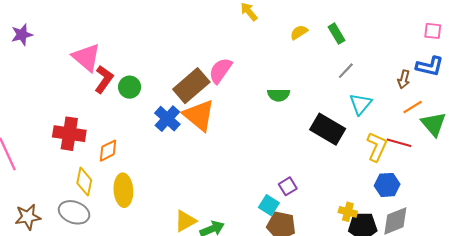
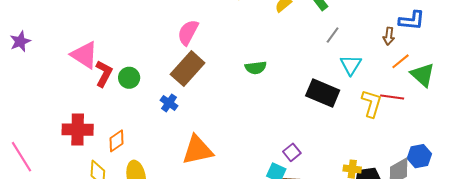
pink semicircle: (220, 71) -> (188, 32), moved
green semicircle: (279, 95) -> (256, 68), moved
orange triangle: (199, 115) -> (197, 150), moved, turned -44
blue cross: (167, 119) -> (169, 103), size x0.7
blue hexagon: (387, 185) -> (419, 156), moved

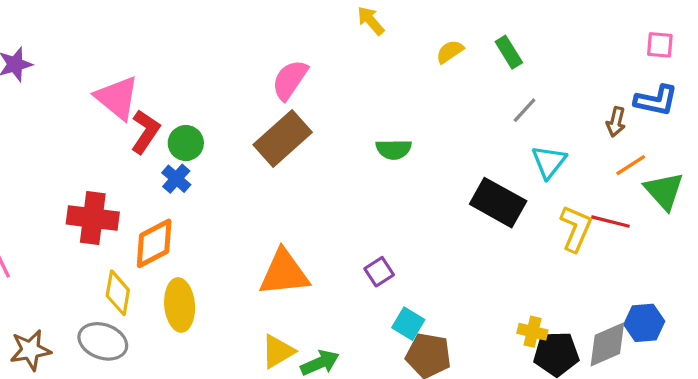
blue cross: (169, 103) -> (176, 179), moved
orange diamond: (117, 141) -> (154, 243), size x1.4
purple square: (292, 152) -> (379, 272), moved

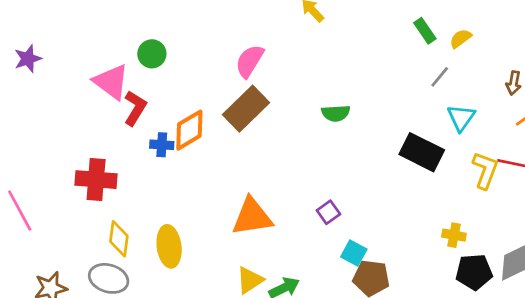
yellow semicircle: (450, 52) -> (461, 38), moved
green circle: (186, 143) -> (152, 54), moved
blue cross: (176, 179) -> (162, 145), turned -35
orange diamond: (154, 243) -> (189, 130), moved
yellow cross: (532, 332) -> (454, 235), moved

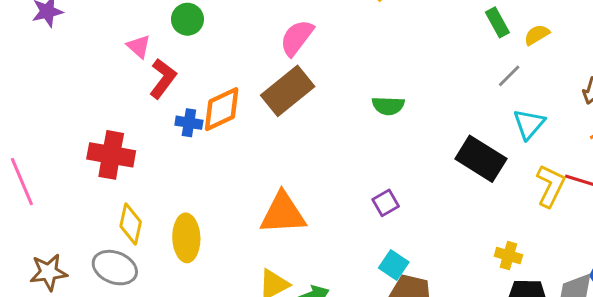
pink triangle: (111, 82) -> (139, 46), size x0.6
purple square: (328, 212) -> (386, 203), moved

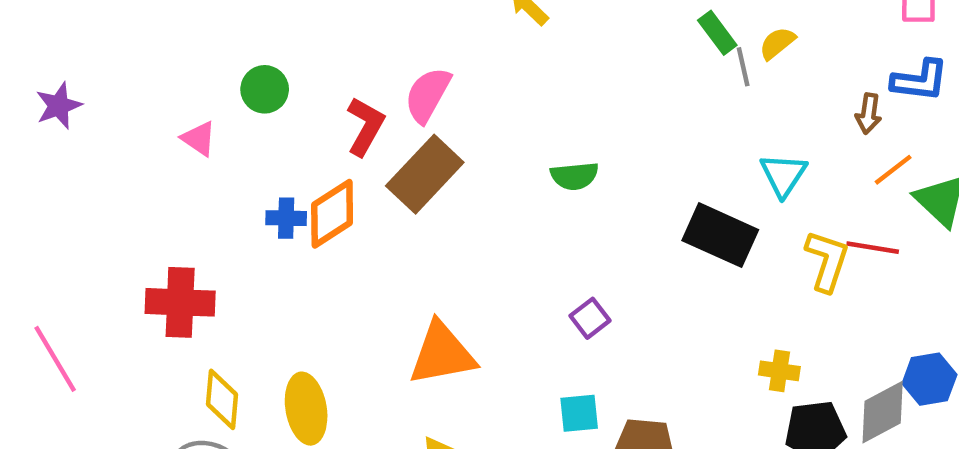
gray line: (509, 76) -> (743, 67), moved, turned -50
red L-shape: (163, 78) -> (365, 126), moved
blue cross: (189, 123) -> (286, 218), moved
cyan square: (394, 265) -> (579, 413), moved, turned -32

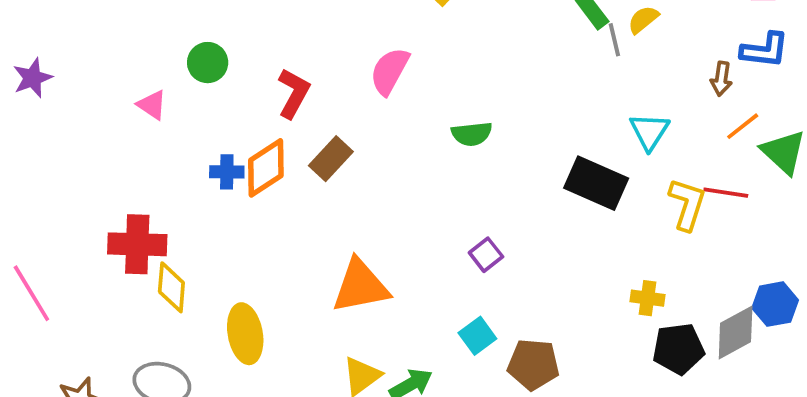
pink semicircle: (428, 95) -> (390, 71), moved
brown rectangle: (425, 174) -> (331, 159), moved, size x0.7
yellow diamond: (222, 399) -> (171, 287), moved
cyan square: (579, 413) -> (477, 336), turned -30

